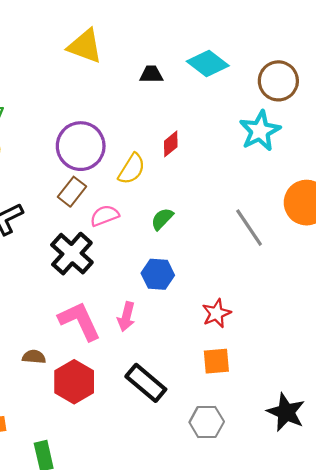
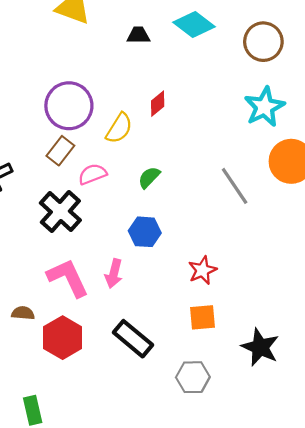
cyan star: (260, 131) -> (264, 107), moved
black star: (286, 412) -> (260, 347), moved

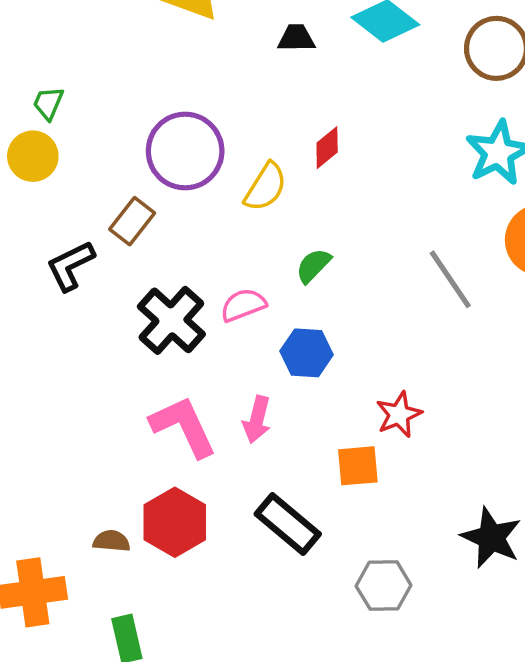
brown rectangle: (60, 151) -> (132, 221), moved
pink semicircle: (92, 174) -> (243, 305), moved
brown semicircle: (23, 313) -> (112, 541), moved
orange square: (202, 317) -> (358, 466), moved

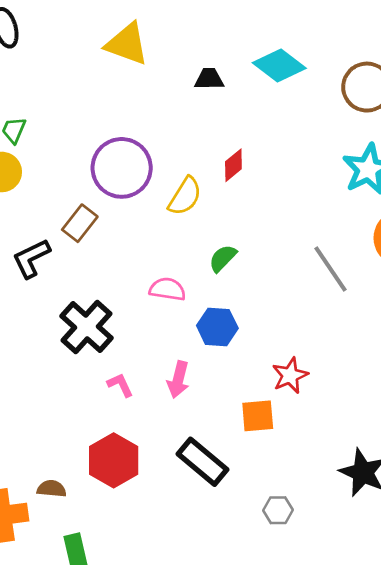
pink semicircle: (243, 305) -> (167, 289), turned 30
black cross: (171, 320) -> (87, 327), moved
pink L-shape: (183, 426) -> (120, 385), size x0.5
brown semicircle: (112, 541) -> (52, 489), moved
gray hexagon: (384, 586) -> (278, 510), size x0.7

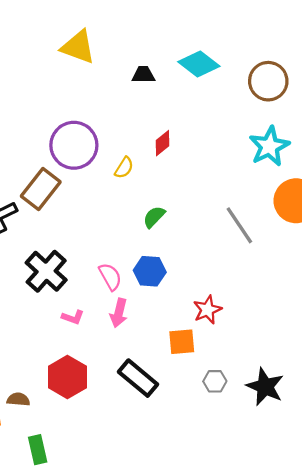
yellow semicircle: (185, 196) -> (124, 168), size x0.7
brown rectangle: (80, 223) -> (41, 189), size x1.4
pink semicircle: (167, 289) -> (110, 277), moved, turned 52
pink L-shape: (120, 385) -> (73, 317), turned 135
gray hexagon: (278, 510) -> (215, 381), moved

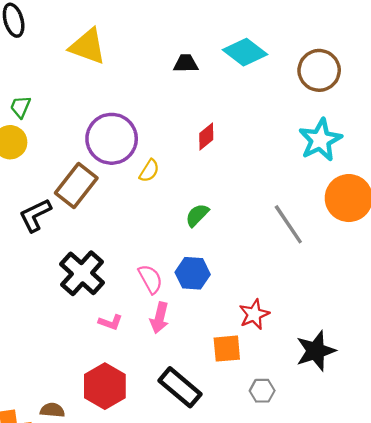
yellow triangle: (78, 47) -> (88, 46), moved
yellow semicircle: (124, 168) -> (149, 171), moved
black star: (265, 387) -> (316, 351), moved, turned 30

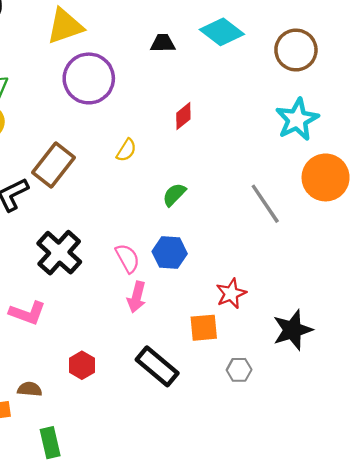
yellow triangle: (88, 46) -> (65, 26), turned -39
purple circle: (112, 139) -> (89, 78), moved
pink L-shape: (110, 322) -> (27, 313), moved, size x1.5
red hexagon: (105, 386) -> (82, 365), size x0.6

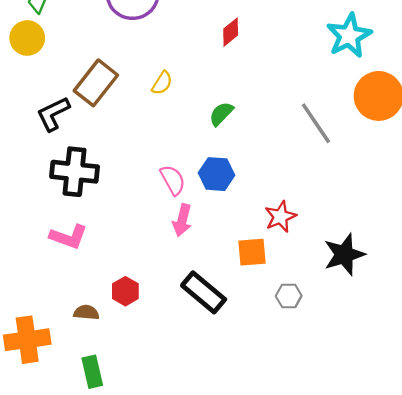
yellow semicircle: (126, 150) -> (162, 83), moved
black cross: (59, 253) -> (75, 172), moved, turned -36
brown semicircle: (30, 389) -> (86, 312), moved

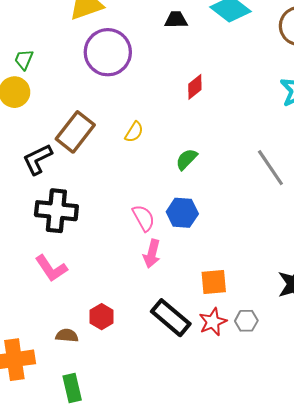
red star: (280, 217) -> (213, 322), moved
pink L-shape: (69, 237) -> (51, 268), turned 36

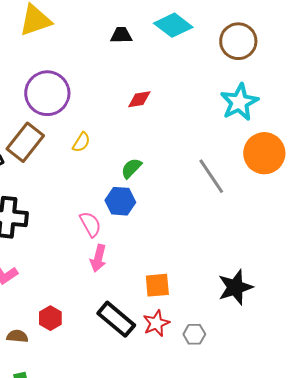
purple circle: (108, 52) -> (47, 93), moved
red diamond: (195, 87) -> (139, 99), turned 30
blue hexagon: (182, 213) -> (120, 201), moved
gray hexagon: (246, 321) -> (194, 334), moved

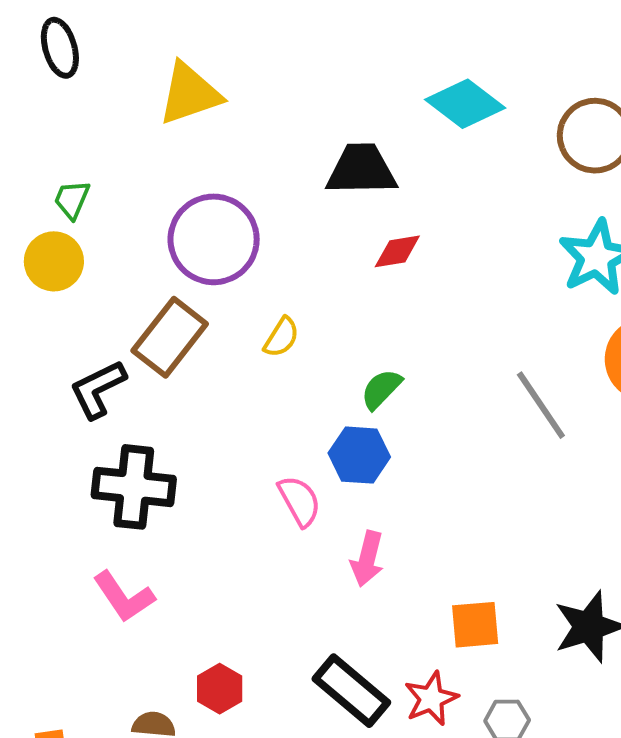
black trapezoid: (121, 35) -> (361, 170), moved, size x1.6
pink arrow: (98, 258) -> (367, 559), moved
orange square: (157, 285) -> (475, 625), moved

